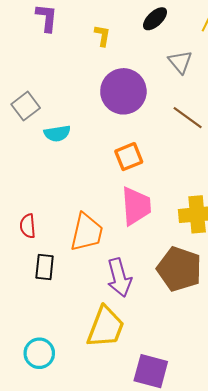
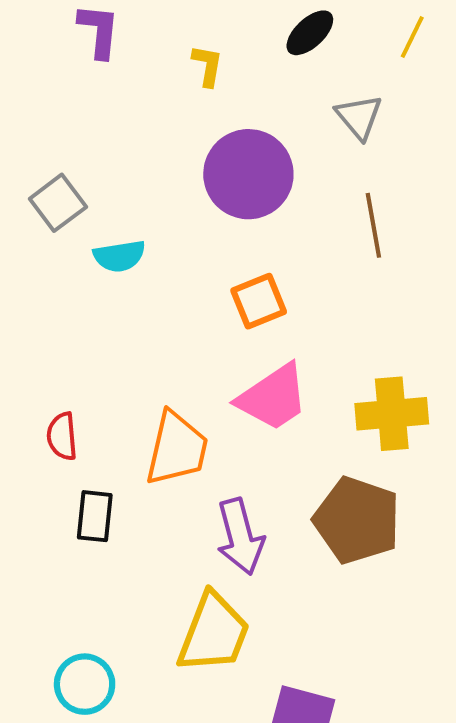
brown line: (188, 118) -> (373, 225), turned 44
pink trapezoid: (136, 206) -> (273, 397), turned 60

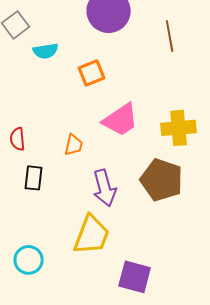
orange square: (259, 301) -> (92, 73), moved
orange trapezoid: (177, 449) -> (74, 145), size x0.6

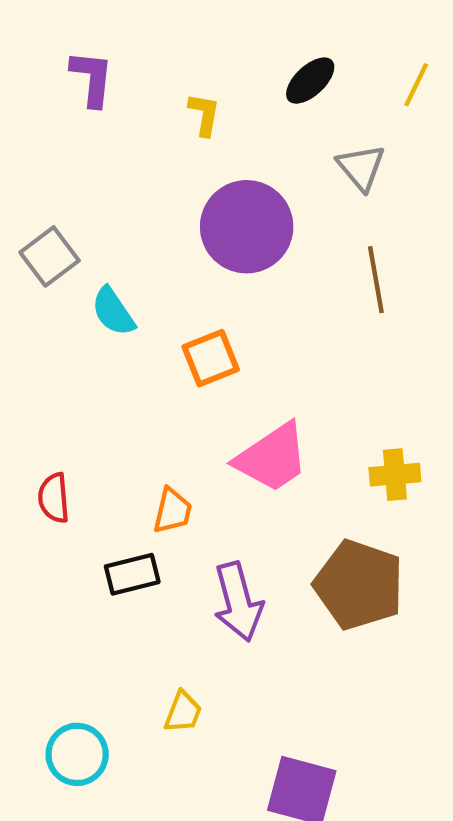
cyan semicircle: (46, 51) -> (113, 312), turned 65
yellow cross: (179, 128) -> (395, 475), size x0.7
black rectangle: (34, 178) -> (132, 574), moved, turned 70
yellow trapezoid: (92, 235) -> (183, 712), moved, size x0.5

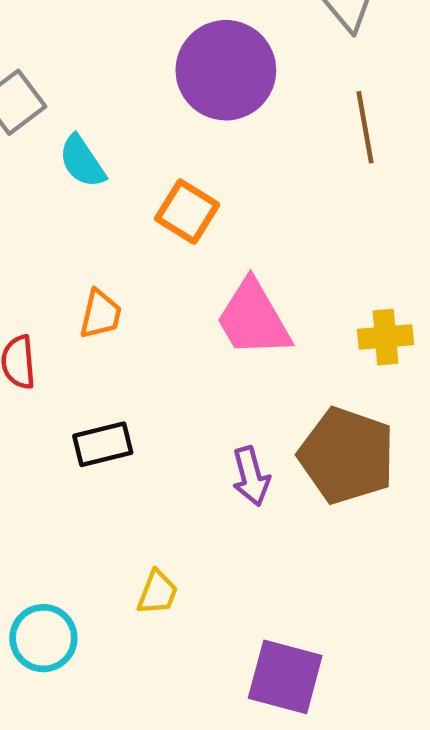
orange square: (211, 358) -> (187, 212), turned -36
pink trapezoid: (272, 458) -> (253, 319), turned 94
orange trapezoid: (172, 511) -> (100, 314), moved
purple arrow: (238, 602) -> (251, 476), moved, size x0.7

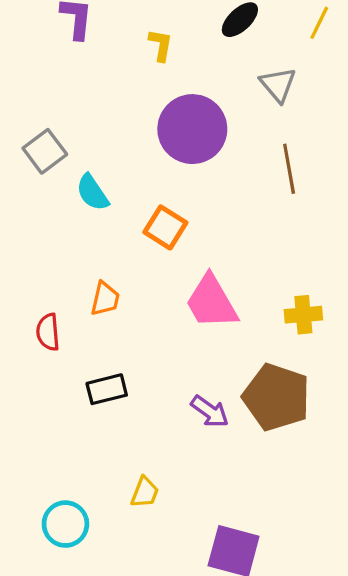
purple arrow: (251, 476) -> (210, 411), turned -39

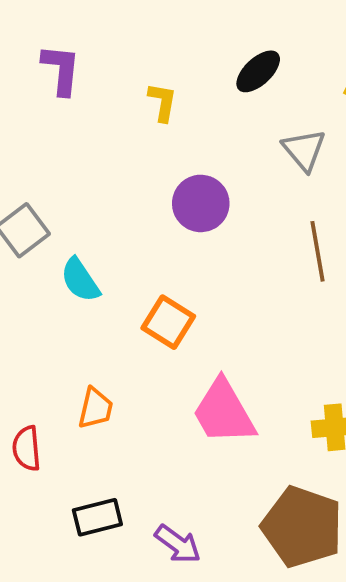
purple circle: (192, 129) -> (201, 203), size x0.7
purple arrow: (210, 411) -> (178, 544), moved

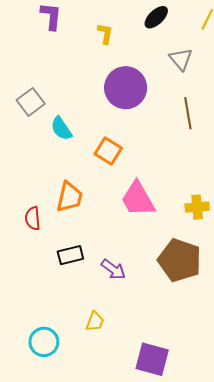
purple circle: (201, 203) -> (126, 88), size x1.4
orange trapezoid: (96, 408) -> (69, 197), size x1.4

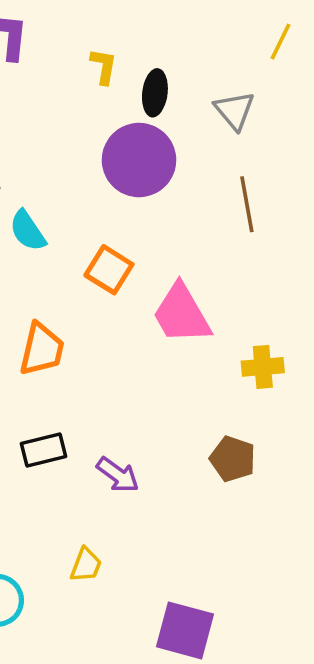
black ellipse: (156, 17) -> (155, 93), moved, turned -40
pink trapezoid: (138, 199) -> (181, 314), moved
brown pentagon: (180, 260) -> (233, 459), size x0.6

